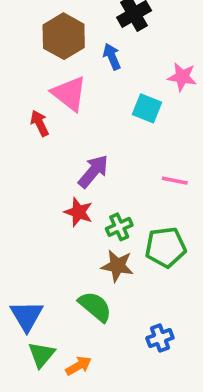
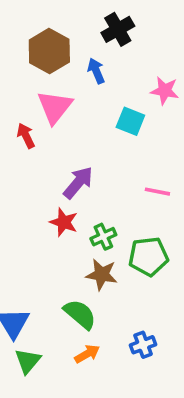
pink triangle: (69, 94) -> (55, 107), turned 30
orange arrow: (78, 366) -> (87, 354), moved

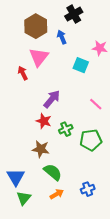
pink line: (157, 192) -> (96, 104), turned 32
brown star: (102, 275) -> (41, 149), moved

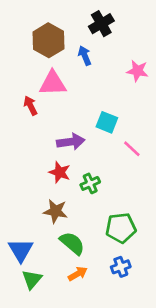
pink triangle: (39, 57) -> (53, 83), turned 50
cyan square: (81, 65) -> (107, 122), moved
purple arrow: (52, 99) -> (71, 142), turned 42
green pentagon: (91, 140) -> (121, 228), moved

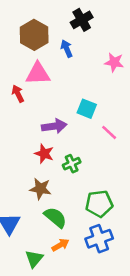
blue cross: (121, 267) -> (99, 239), size x1.5
green triangle: (32, 279) -> (34, 259), moved

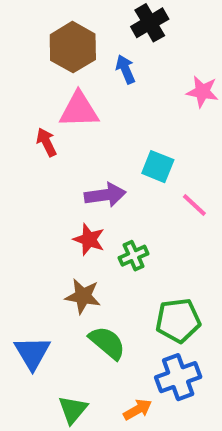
orange arrow: (60, 245) -> (138, 410), moved

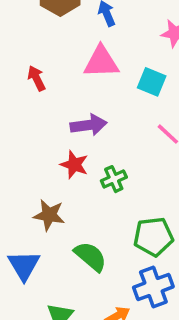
pink triangle: (79, 110) -> (101, 62), moved
cyan square: (158, 167) -> (152, 82), moved
brown star: (83, 296) -> (49, 215), moved

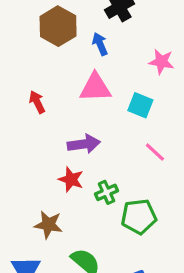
green pentagon: (153, 237) -> (139, 217), moved

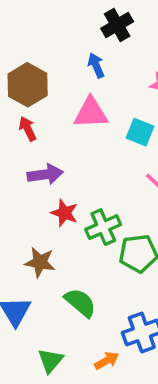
brown hexagon: (58, 26) -> (28, 85), moved
purple arrow: (84, 144) -> (45, 174), moved
green cross: (106, 192) -> (103, 227), size x1.4

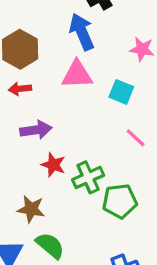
blue arrow: (96, 65) -> (82, 32), size x1.6
red arrow: (28, 129) -> (20, 89), turned -70
green semicircle: (80, 303) -> (50, 245), moved

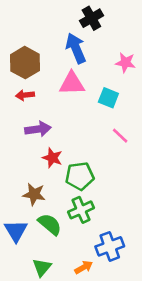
green cross: (88, 177) -> (81, 210), moved
green pentagon: (120, 201) -> (80, 176), moved

